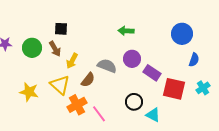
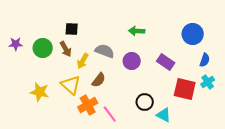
purple circle: (132, 59) -> (132, 61), moved
gray semicircle: (107, 66) -> (105, 51), moved
purple rectangle: (152, 73) -> (166, 62), moved
cyan cross: (203, 88) -> (208, 82), moved

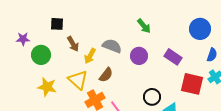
black square: (72, 29) -> (57, 24), moved
green arrow: (137, 31) -> (144, 26), turned -133
green circle: (43, 48) -> (41, 55), moved

